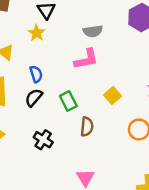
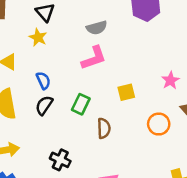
yellow square: (112, 96) -> (126, 92), turned 35
green rectangle: (68, 101) -> (81, 104), turned 60
black cross: (43, 140) -> (60, 160), moved

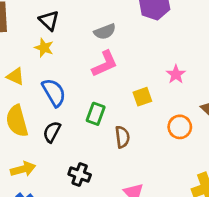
blue semicircle: (43, 80) -> (54, 93), size x1.5
pink star: (170, 80) -> (176, 74), moved
black semicircle: (44, 105) -> (52, 132), moved

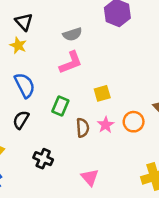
pink star: (176, 74) -> (106, 125), moved

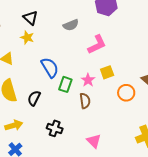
pink L-shape: (71, 63) -> (97, 44), moved
blue semicircle: (25, 85) -> (50, 68), moved
yellow square: (102, 93) -> (107, 72), moved
pink star: (106, 125) -> (88, 80), moved

